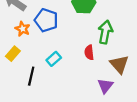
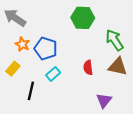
blue pentagon: (46, 20) -> (46, 49), moved
green arrow: (105, 32) -> (115, 40), moved, turned -45
brown triangle: (119, 64) -> (118, 67), moved, turned -36

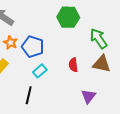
black line: (31, 91) -> (29, 95), moved

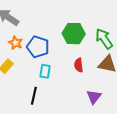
green hexagon: (68, 17) -> (74, 34), moved
cyan rectangle: (40, 71) -> (45, 71), turned -40

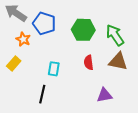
blue pentagon: (38, 47) -> (44, 23), moved
purple triangle: (94, 97) -> (104, 95), turned 42

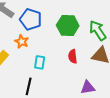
orange star: (23, 39) -> (22, 41), moved

